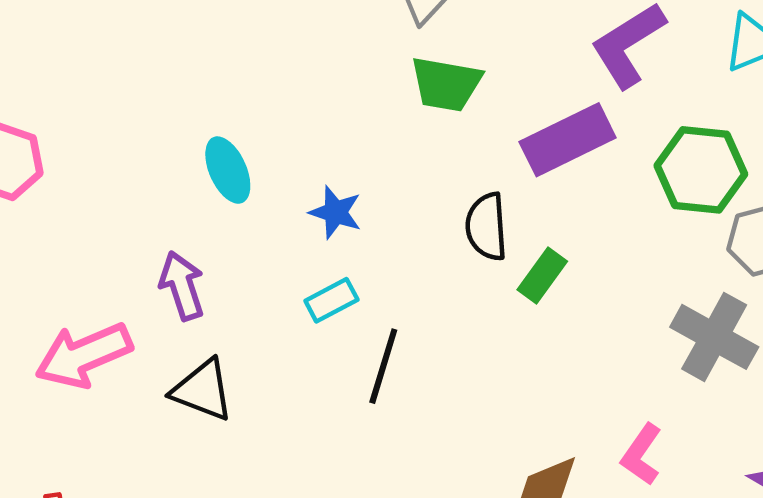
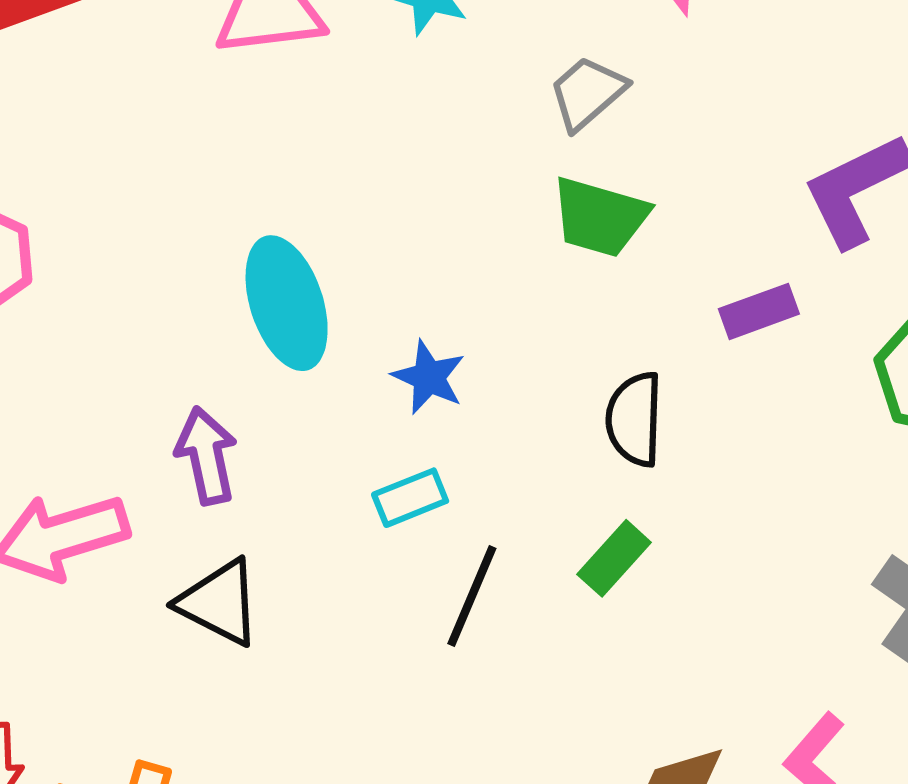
purple rectangle: (568, 140) -> (759, 311), size x0.6
cyan ellipse: (228, 170) -> (287, 303), size x1.4
green rectangle: (542, 275) -> (614, 558), moved

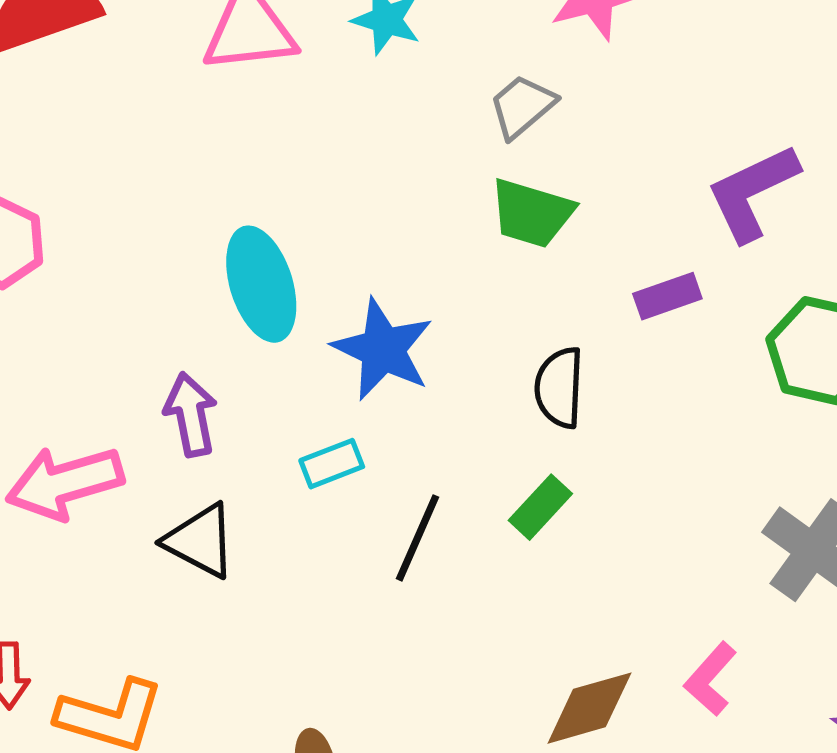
blue star: (429, 377) -> (383, 349), size x1.6
cyan rectangle: (410, 498) -> (332, 464), moved

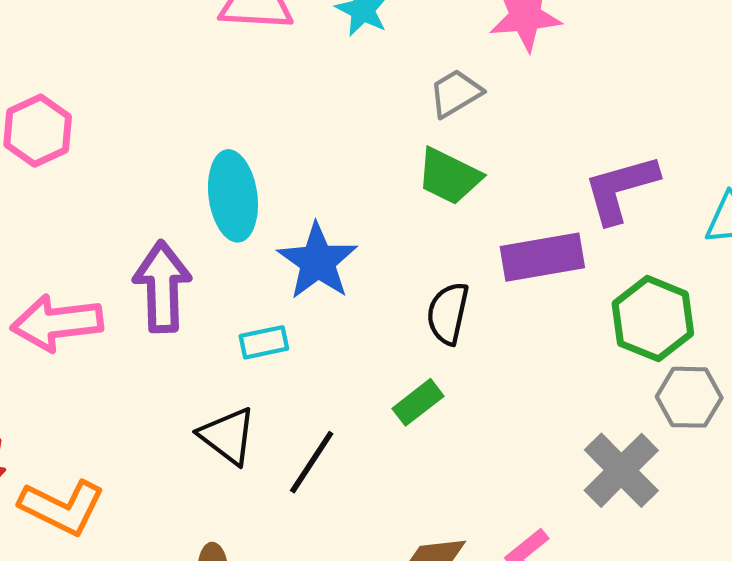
purple rectangle: (667, 296) -> (542, 257), size x1.6
purple arrow: (191, 414) -> (162, 287), size x1.4
black line: (418, 538) -> (312, 462), moved
black triangle: (200, 541) -> (228, 436), moved

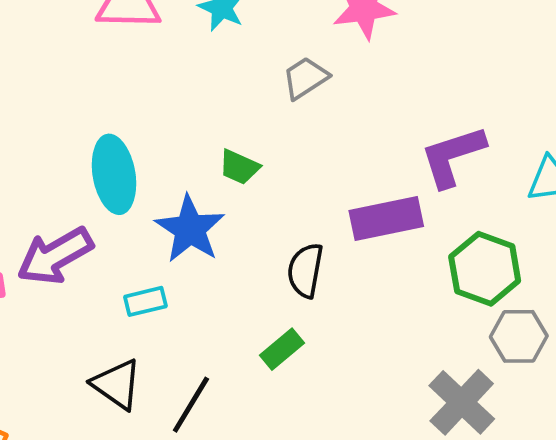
green trapezoid: (449, 176) -> (239, 167), moved, size x0.7
purple arrow: (162, 287) -> (55, 256), turned -116

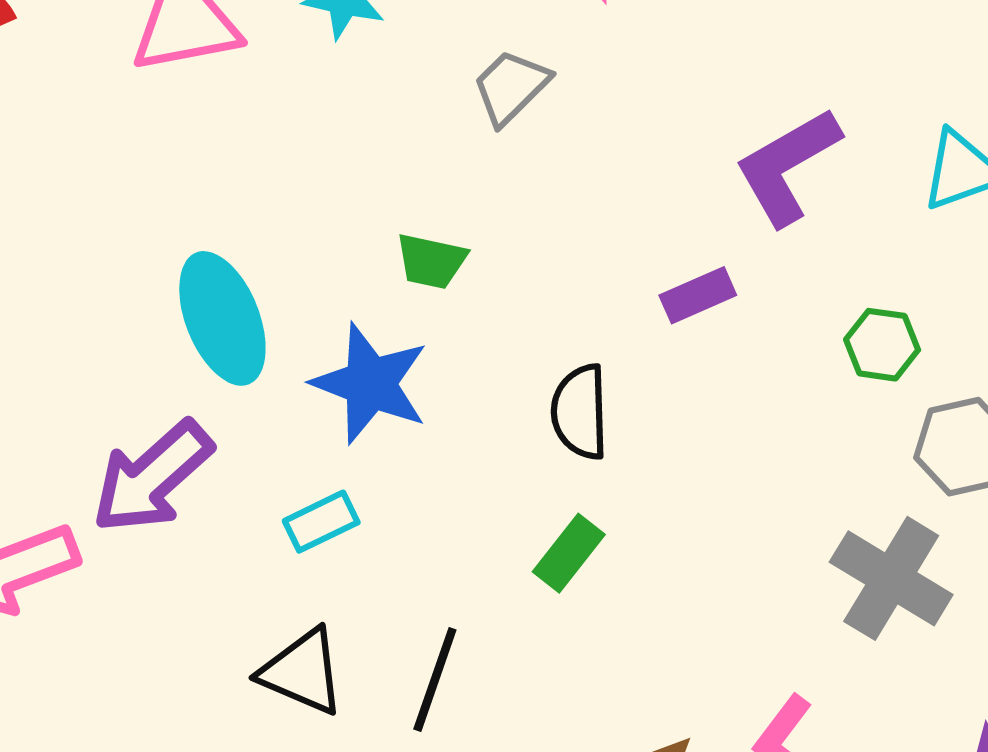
purple rectangle: (386, 218) -> (698, 295), size x0.6
green hexagon: (485, 269) -> (882, 345), size x0.6

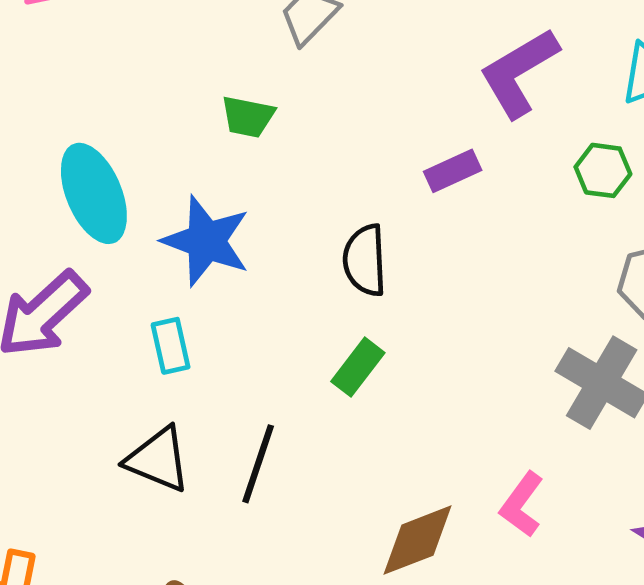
green trapezoid: (431, 261) -> (248, 117), moved
green hexagon: (882, 345) -> (603, 170), moved
cyan rectangle: (321, 522) -> (171, 346), turned -76

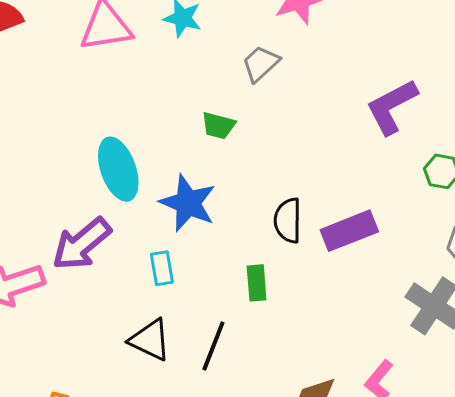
purple rectangle: (453, 171) -> (349, 231), moved, size x1.6
green rectangle: (358, 367) -> (257, 283), moved, turned -45

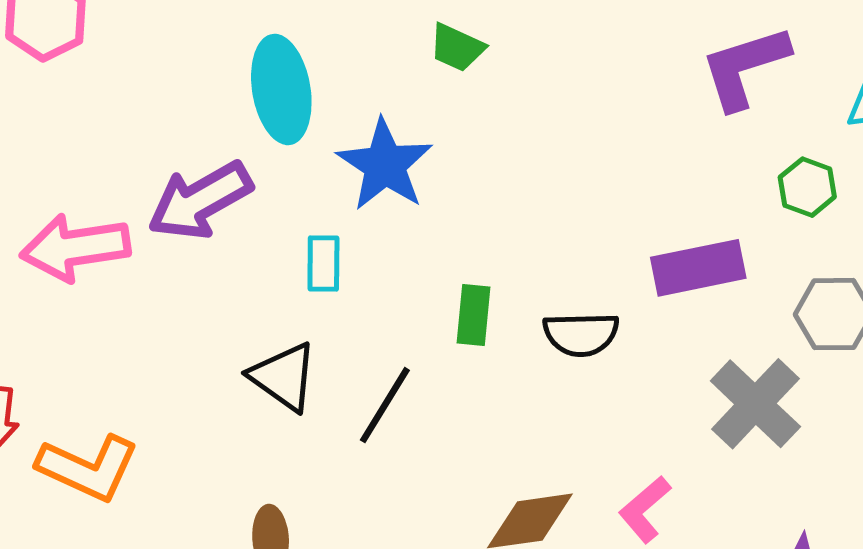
black semicircle: (288, 220) -> (581, 334), moved, turned -102
purple rectangle: (349, 231) -> (698, 268), moved

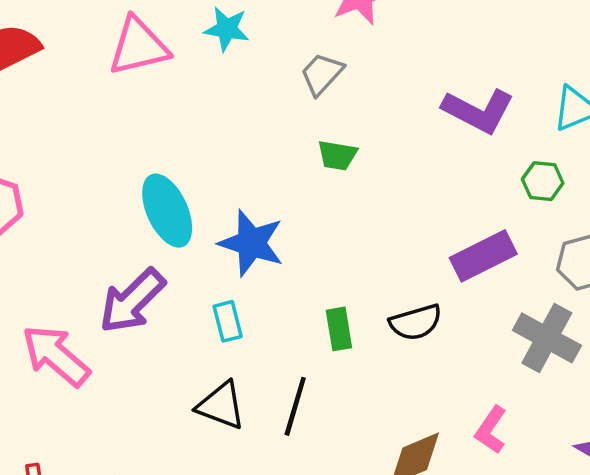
green trapezoid: (457, 48) -> (337, 155), moved
purple L-shape: (745, 67) -> (478, 111), turned -120
pink arrow: (75, 248) -> (56, 356), turned 64

